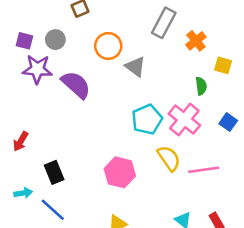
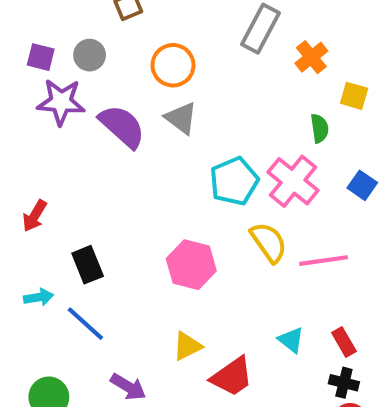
gray triangle: (135, 67) -> (181, 118), moved

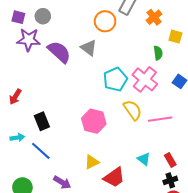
orange circle: (173, 65) -> (105, 21), moved
black cross: (344, 383) -> (170, 180), turned -32

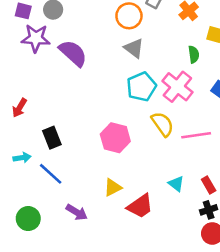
gray triangle: (89, 48) -> (134, 48), moved

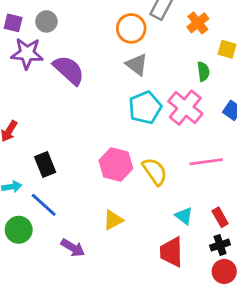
yellow semicircle: (163, 124) -> (155, 171), moved
red trapezoid: (140, 206) -> (171, 252), moved, turned 124
green circle: (28, 219) -> (19, 230), moved

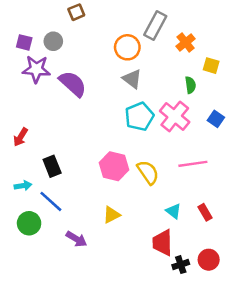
black cross: (220, 245) -> (181, 265), moved

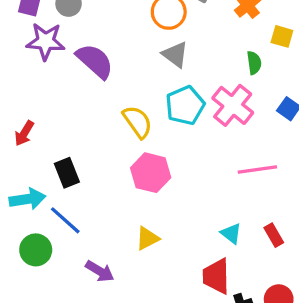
yellow semicircle: (148, 172) -> (137, 122), moved
cyan arrow: (23, 186) -> (27, 199), size x1.5

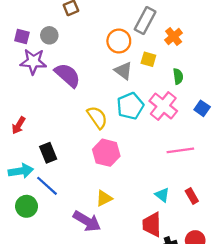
yellow square: (282, 36) -> (148, 59), moved
purple arrow: (100, 271) -> (87, 221), moved, size x1.4

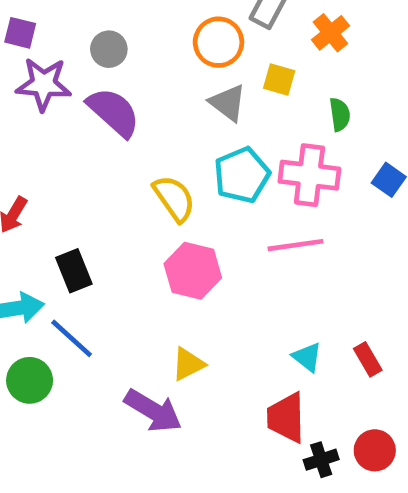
gray circle: (49, 35) -> (109, 49), moved
pink cross: (163, 106) -> (309, 175), turned -32
pink line: (180, 150) -> (295, 245), moved

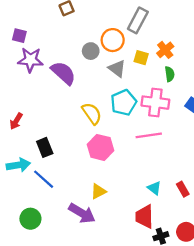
orange cross: (330, 33) -> (165, 50), moved
gray circle: (109, 49) -> (91, 51), moved
green circle: (30, 380) -> (30, 219), moved

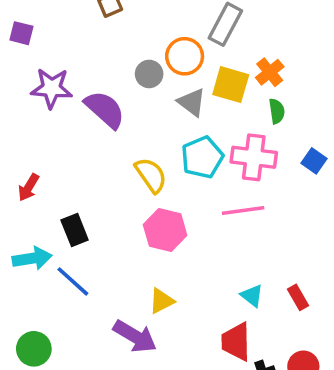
purple square: (19, 36) -> (21, 33), moved
yellow square: (141, 58) -> (231, 85), size x1.5
green circle: (30, 219) -> (34, 349), moved

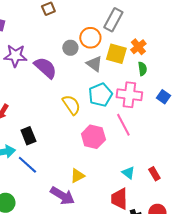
pink line: (243, 210) -> (123, 125), turned 70
pink hexagon: (165, 230) -> (93, 137), moved

